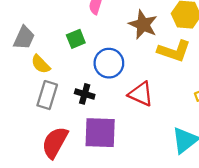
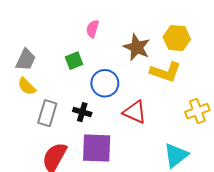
yellow semicircle: (41, 64) -> (27, 86), moved

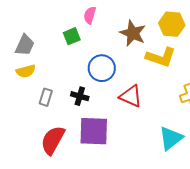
green square: (74, 61) -> (72, 36), moved
yellow semicircle: (27, 86) -> (26, 71), turned -60
gray rectangle: (47, 113) -> (46, 97), size x0.7

